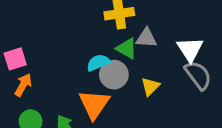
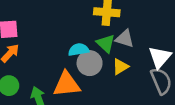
yellow triangle: (150, 86) -> (120, 67), moved
orange triangle: (94, 104) -> (67, 84), turned 36

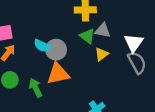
cyan semicircle: (79, 50) -> (42, 46), moved, turned -140
gray circle: (90, 63) -> (56, 50), moved

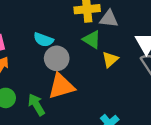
gray triangle: (103, 30) -> (109, 19), moved
cyan semicircle: (42, 46) -> (43, 40), moved

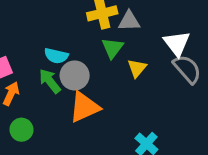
green triangle: (92, 40) -> (112, 48), turned 42
green arrow: (36, 105) -> (50, 81), moved

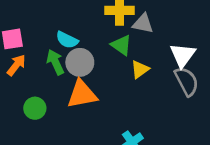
green triangle: (112, 48) -> (121, 45), turned -45
green circle: (21, 130) -> (35, 108), moved

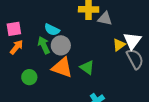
green triangle: (121, 45) -> (87, 67), moved
yellow triangle: (140, 69) -> (119, 45), moved
orange triangle: (82, 94) -> (62, 68), turned 30

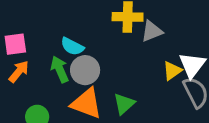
gray triangle: (105, 19) -> (152, 31), turned -35
green triangle: (87, 67) -> (124, 104), turned 42

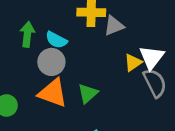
cyan semicircle: (72, 46) -> (56, 40), moved
green arrow: (60, 69) -> (27, 34), moved, turned 30

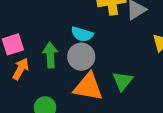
green arrow: (27, 34) -> (50, 55), moved

